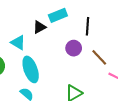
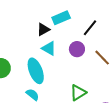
black line: (88, 26) -> (90, 28), turned 36
cyan triangle: (18, 42) -> (49, 48), moved

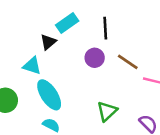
black line: (90, 28) -> (105, 28), turned -30
cyan triangle: (49, 48) -> (32, 66), moved

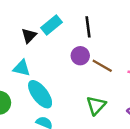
black triangle: (48, 42) -> (29, 36), moved
brown line: (128, 62) -> (102, 66), moved

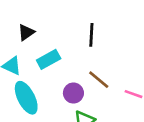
cyan rectangle: (52, 25) -> (49, 59), moved
purple circle: (80, 56) -> (73, 93), moved

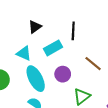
black line: (91, 35) -> (73, 31), moved
purple circle: (73, 93) -> (63, 74), moved

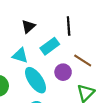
brown line: (93, 64) -> (83, 61), moved

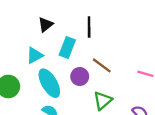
cyan rectangle: (50, 46) -> (67, 47), turned -36
cyan triangle: (20, 55) -> (35, 55), turned -49

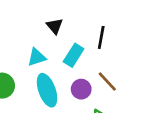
black triangle: (46, 25) -> (55, 26), turned -42

